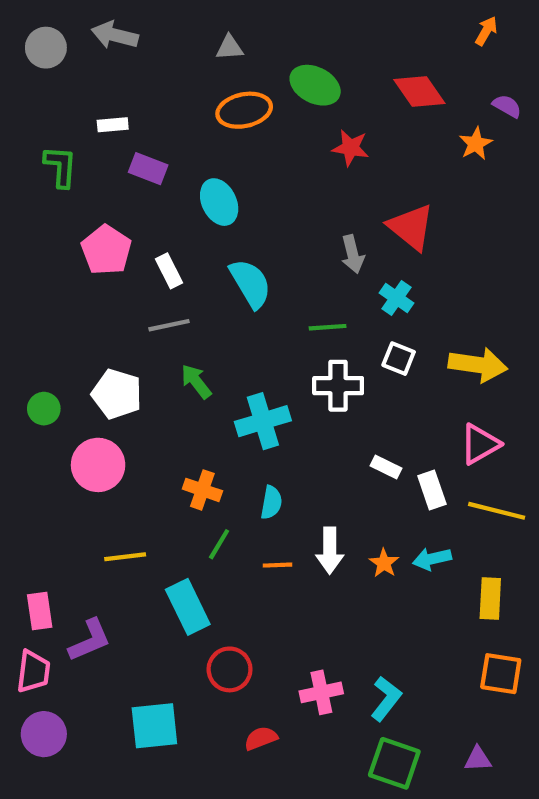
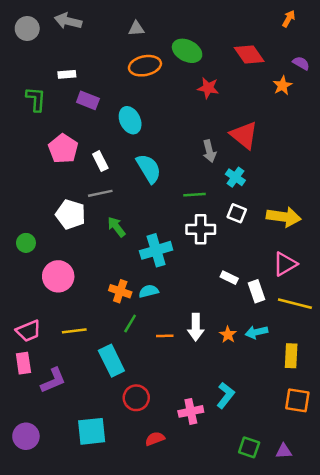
white pentagon: (117, 394) -> (71, 214), moved
cyan semicircle: (271, 502) -> (149, 291), moved, turned -114
pink trapezoid: (33, 672) -> (28, 331), moved, turned 60
cyan L-shape: (386, 699) -> (225, 395), moved
green square: (394, 763) -> (249, 447), moved, size x0.7

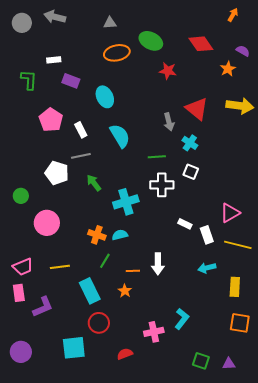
yellow arrow: (284, 217) -> (240, 106), moved
orange star: (228, 335) -> (125, 291), moved
red circle: (136, 398) -> (99, 323), moved

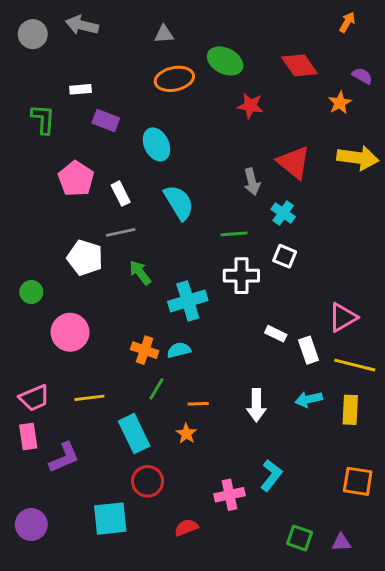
white arrow: (158, 264) -> (256, 405), moved
yellow rectangle: (235, 287) -> (350, 410), moved

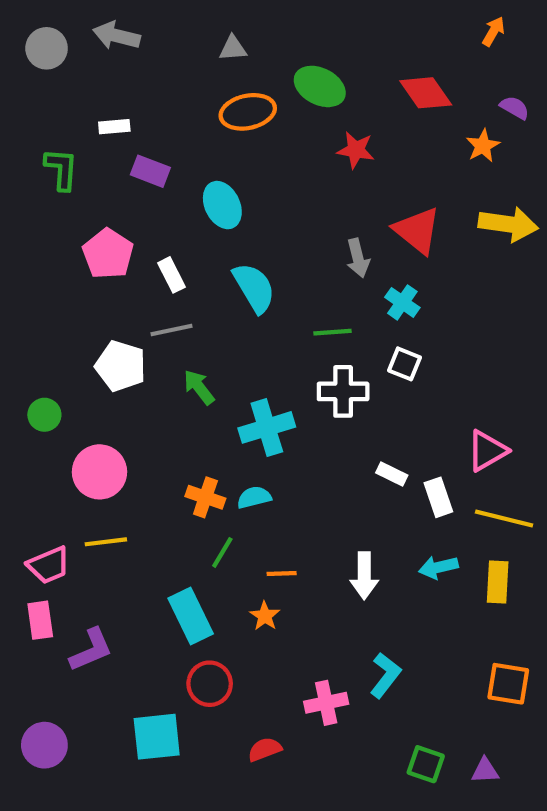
yellow line: (89, 398) -> (106, 542), moved

